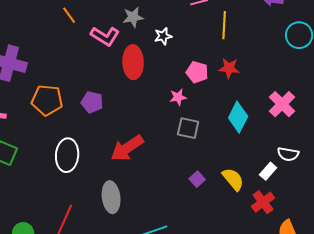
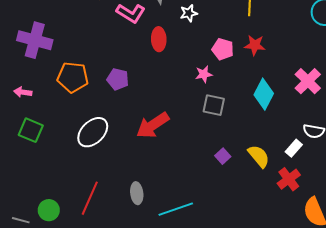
red ellipse: (133, 62) -> (159, 39), size x0.7
white ellipse: (67, 155) -> (93, 132), turned 40
gray ellipse: (111, 197) -> (137, 193), moved, size x0.7

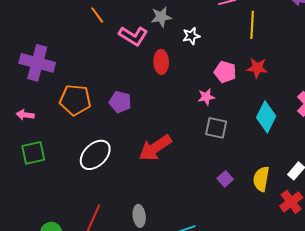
green square: (31, 130) -> (33, 153), turned -35
yellow semicircle: (259, 156) -> (261, 179), turned -130

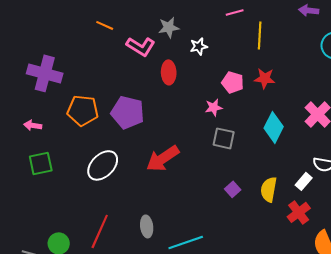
orange line: (97, 15) -> (105, 25), turned -30
purple pentagon: (120, 102) -> (128, 112), size x1.5

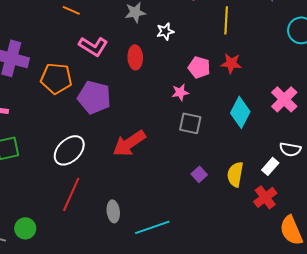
pink L-shape: (141, 46) -> (93, 46), moved
orange pentagon: (83, 110) -> (56, 78), moved
red line: (100, 231) -> (71, 194), moved

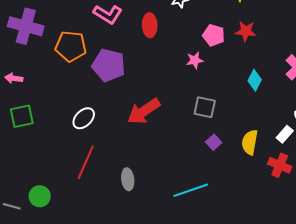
cyan diamond: (240, 112) -> (255, 80), size x0.7
gray square: (190, 123) -> (205, 107), moved
white ellipse: (69, 150) -> (84, 118), size x0.7
red cross: (265, 197) -> (280, 165), turned -30
cyan line: (152, 227) -> (191, 190), moved

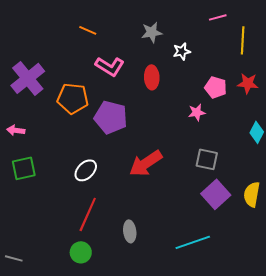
purple cross: (26, 26) -> (28, 78), turned 36
purple square: (214, 142) -> (216, 194), size x1.8
green circle: (40, 196) -> (81, 252), moved

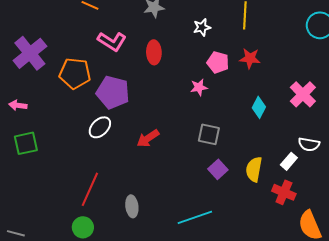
white star: (182, 51) -> (202, 27), moved
red arrow: (146, 163) -> (148, 138), size x0.7
white ellipse: (86, 170) -> (100, 127), moved
purple square: (216, 194) -> (218, 169), size x0.7

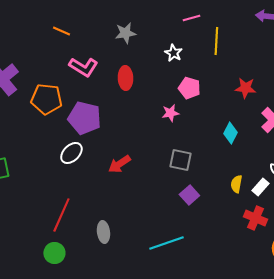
white star: (202, 27) -> (173, 53), turned -30
red star: (250, 58) -> (245, 88), moved
yellow semicircle: (254, 169) -> (236, 184), moved, size x0.7

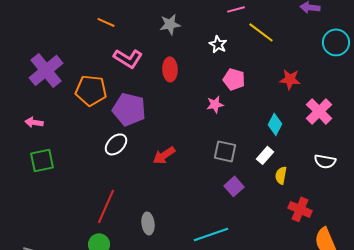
yellow line: (216, 41) -> (261, 32), turned -56
white rectangle: (260, 187) -> (265, 155), moved

